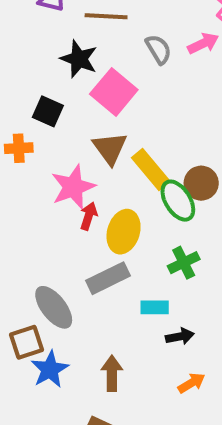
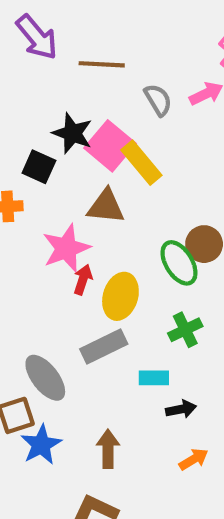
black star: (79, 59) -> (72, 133), moved
brown triangle: (110, 148) -> (106, 206), turned -48
yellow rectangle: (151, 170) -> (141, 163), moved

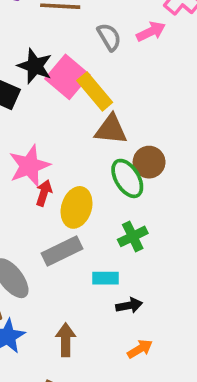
brown triangle: (106, 206) -> (111, 129), moved

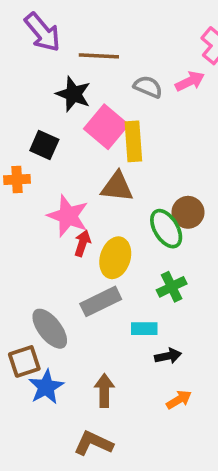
gray semicircle: (109, 37) -> (148, 87), turned -36
black star: (35, 66) -> (73, 94), moved
yellow rectangle: (95, 91) -> (133, 141), turned 36
brown triangle: (111, 129) -> (117, 187), moved
pink star: (29, 166) -> (68, 216), turned -30

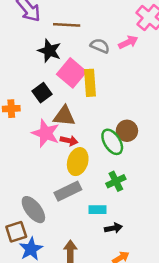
black square: (44, 145) -> (42, 93), moved, turned 30
brown triangle: (117, 187) -> (64, 116), moved
red arrow: (82, 243) -> (69, 141), moved, turned 84

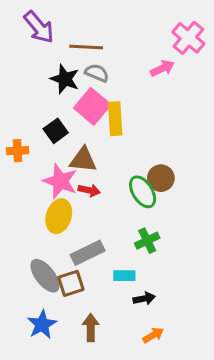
gray semicircle: (100, 46) -> (97, 73), moved
yellow ellipse: (78, 162) -> (59, 216), moved
brown square: (16, 232) -> (71, 283), moved

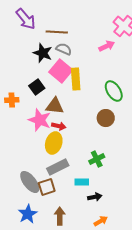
green ellipse: (143, 192) -> (114, 91), moved
yellow ellipse: (59, 216) -> (54, 143), moved

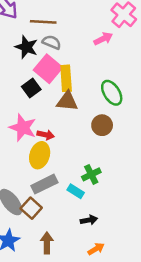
black square: (37, 87) -> (31, 88), moved
brown triangle: (55, 106) -> (67, 101), moved
cyan rectangle: (82, 182) -> (76, 191), moved, turned 32
brown square: (47, 187) -> (31, 208), turned -30

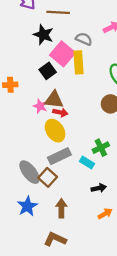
gray semicircle: (52, 42) -> (84, 39), moved
brown triangle: (67, 101) -> (54, 100), moved
pink star: (23, 128) -> (40, 106), size x0.6
yellow ellipse: (40, 155) -> (55, 131), turned -50

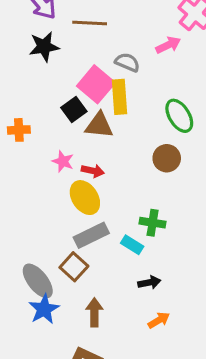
black star: (43, 35) -> (44, 47), moved, turned -30
brown triangle: (54, 100) -> (99, 125), moved
green cross: (101, 148) -> (153, 223), turned 35
gray ellipse: (29, 172) -> (38, 281), moved

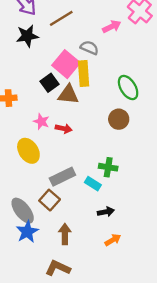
brown line: (90, 23) -> (61, 18), turned -35
pink arrow: (168, 45) -> (112, 27), moved
yellow ellipse: (85, 198) -> (28, 151), moved

